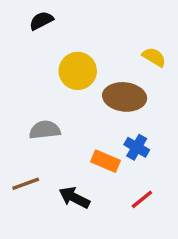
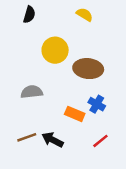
black semicircle: (41, 21) -> (29, 15), turned 133
yellow semicircle: (154, 57) -> (84, 15), moved
brown line: (26, 184) -> (27, 137), moved

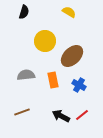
brown ellipse: (88, 69) -> (72, 56), turned -50
orange rectangle: (75, 114) -> (53, 80), moved, turned 56
black arrow: (53, 140) -> (61, 116), moved

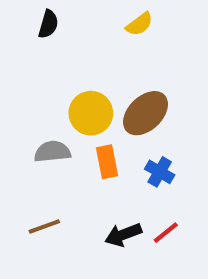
yellow semicircle: (69, 12) -> (139, 24), turned 112
yellow circle: (45, 41) -> (91, 113), moved
black arrow: (61, 116) -> (123, 235), turned -48

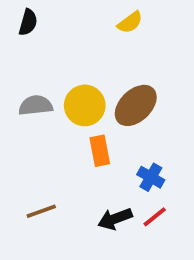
black semicircle: (48, 24) -> (28, 22), moved
gray semicircle: (52, 152) -> (36, 105), moved
blue cross: (160, 172) -> (151, 177), moved

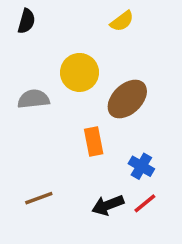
yellow circle: (85, 105) -> (79, 72), moved

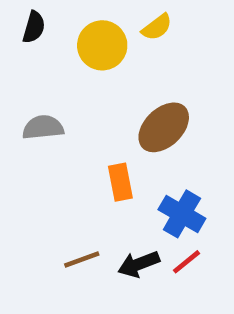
yellow circle: (79, 72) -> (102, 45), moved
blue cross: (141, 166) -> (182, 214), size x1.4
brown line: (39, 198) -> (82, 260), moved

